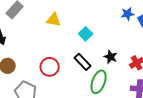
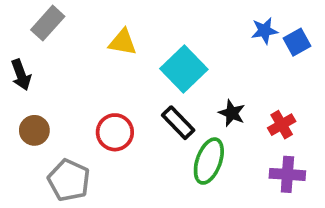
cyan square: (86, 34) -> (184, 69), size x1.6

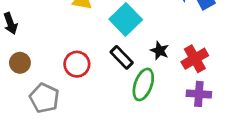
red cross: (282, 125) -> (195, 59), size x1.4

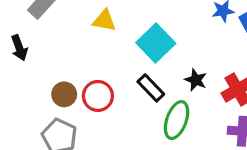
brown circle: (20, 63) -> (64, 94), moved

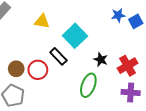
black rectangle: (151, 88) -> (58, 56), moved

